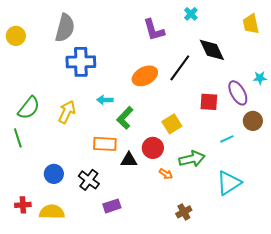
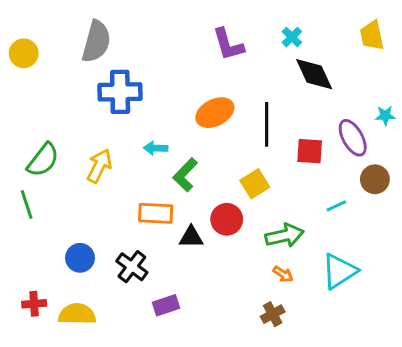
cyan cross: (191, 14) -> (292, 37), moved
black line: (180, 68) -> (267, 124), moved, turned -36
orange arrow: (166, 174) -> (283, 274), moved

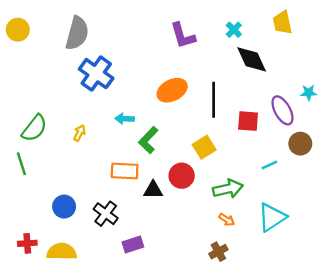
yellow trapezoid: (372, 36) -> (282, 23), moved
yellow circle: (24, 53) -> (18, 30), moved
blue cross: (120, 92) -> (96, 74), turned 36
yellow arrow: (99, 166) -> (80, 133), size x0.6

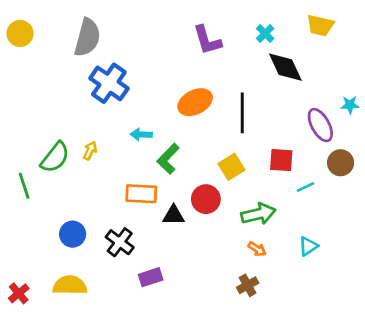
yellow trapezoid: (282, 23) -> (320, 25), turned -65
red square: (248, 121) -> (281, 160), moved
green semicircle: (34, 128) -> (55, 157), moved
cyan triangle: (272, 217) -> (308, 246), size x0.6
red cross: (27, 243) -> (19, 293), moved, turned -36

